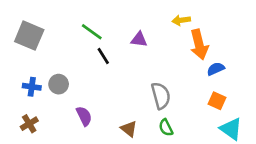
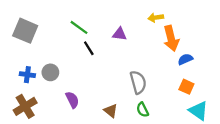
brown cross: (29, 124) -> (25, 106), size x1.5

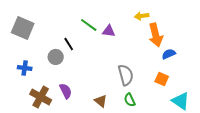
green line: (79, 27) -> (89, 25), moved
black line: (89, 48) -> (69, 44), moved
gray circle: (50, 72) -> (56, 57), moved
orange square: (186, 87) -> (162, 79), moved
brown cross: (25, 106) -> (41, 97), moved, turned -30

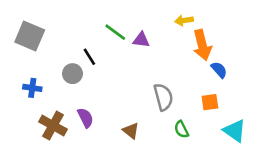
blue semicircle: (169, 54) -> (219, 70), turned 72
orange square: (162, 79) -> (210, 102), turned -32
green semicircle: (130, 100) -> (181, 129), moved

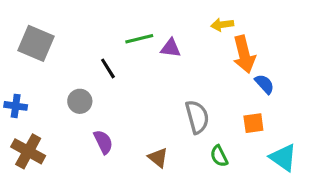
green line: (115, 32) -> (139, 39), turned -50
gray circle: (72, 74) -> (80, 101), moved
blue cross: (32, 88) -> (16, 106), moved
brown cross: (53, 126) -> (28, 151), moved

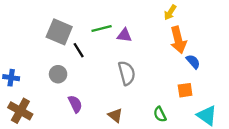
yellow arrow: (222, 25) -> (170, 12), moved, turned -49
gray square: (36, 43) -> (59, 32), moved
gray semicircle: (197, 117) -> (127, 73), moved

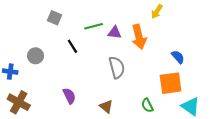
gray square: (59, 32) -> (55, 18), moved, size x0.6
orange arrow: (178, 40) -> (139, 37), moved
gray circle: (58, 74) -> (36, 56), moved
orange square: (185, 90) -> (171, 83), size x1.6

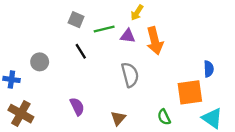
yellow arrow: (157, 11) -> (137, 13), moved
gray square: (55, 18) -> (76, 20), moved
blue semicircle: (178, 57) -> (209, 69), moved, turned 40
brown triangle: (106, 106) -> (118, 118), turned 32

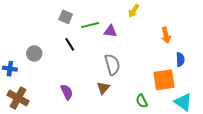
yellow arrow: (137, 13) -> (134, 11), moved
orange arrow: (155, 41) -> (166, 35), moved, size x0.7
brown triangle: (118, 118) -> (103, 88), moved

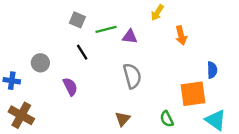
orange arrow: (166, 35) -> (181, 35), moved
brown triangle: (103, 88) -> (123, 119), moved
purple semicircle: (67, 92) -> (70, 87), moved

